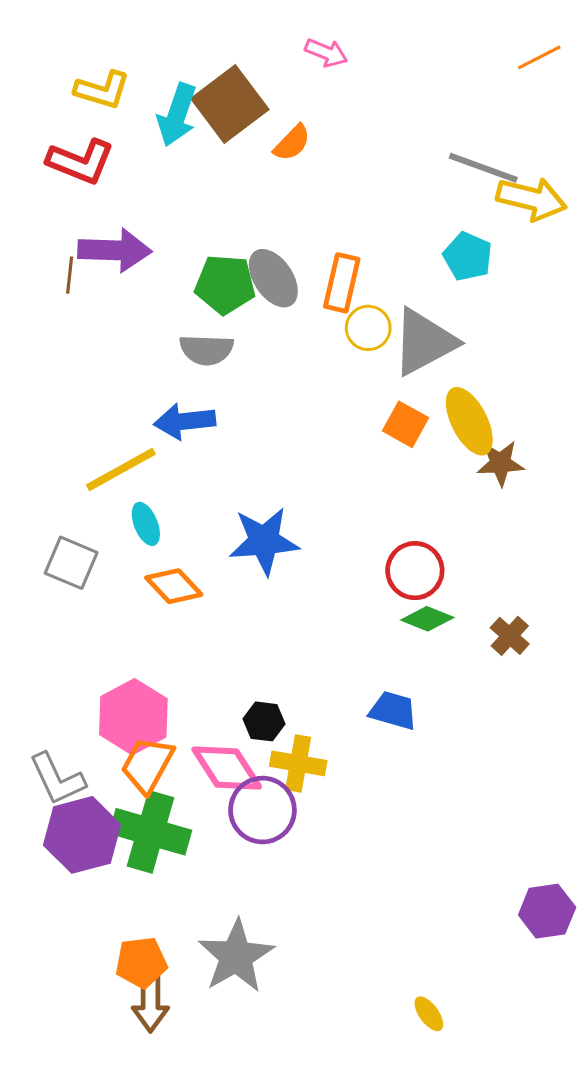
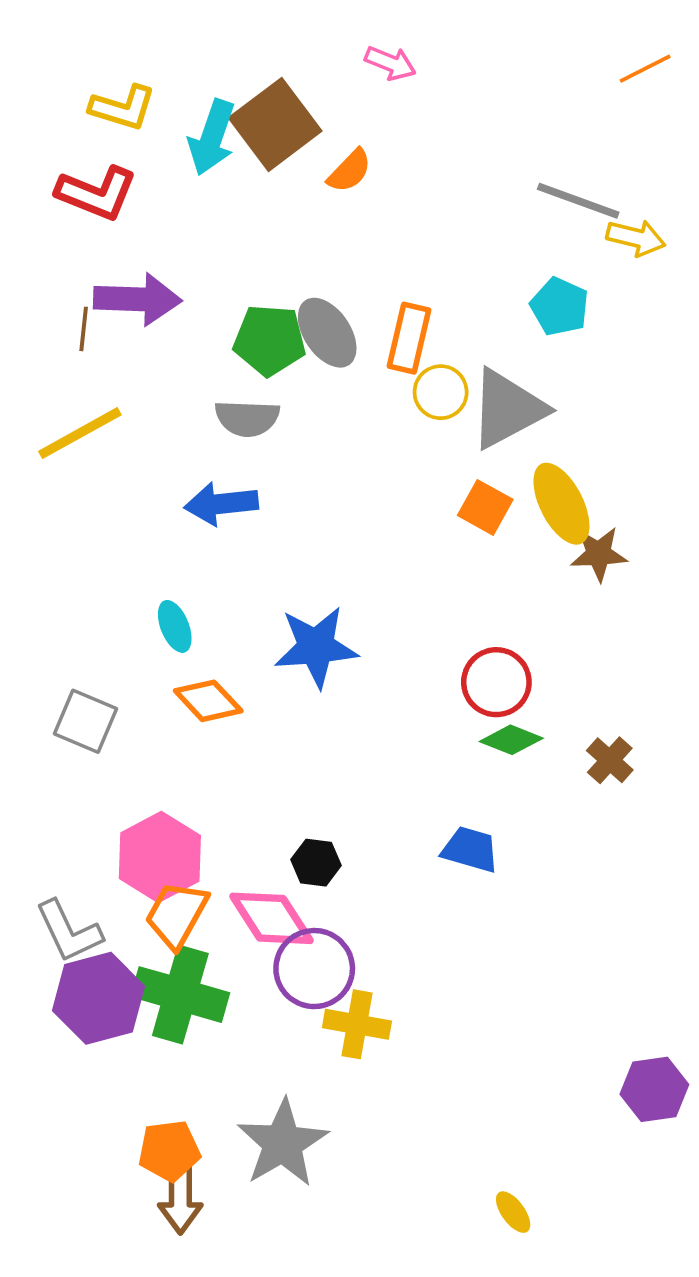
yellow arrow: (532, 199) -> (636, 238), size x0.7
yellow line: (121, 469) -> (80, 433), moved
gray square: (71, 563) -> (85, 721), moved
yellow cross: (298, 763) -> (357, 1024), moved

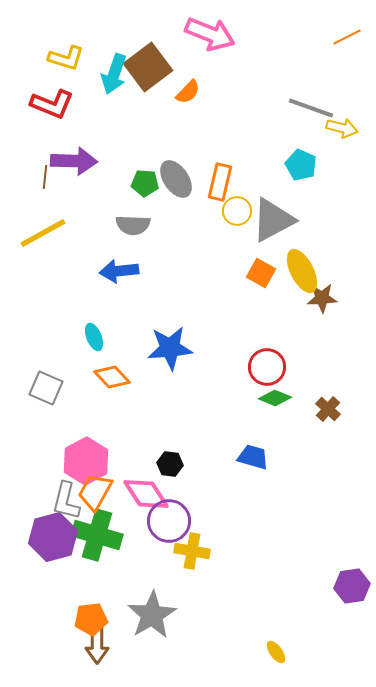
pink arrow: (390, 63) -> (210, 34), size x1.8
green pentagon: (270, 340) -> (145, 183), size x0.7
gray L-shape: (69, 931) -> (66, 501), moved, turned 39

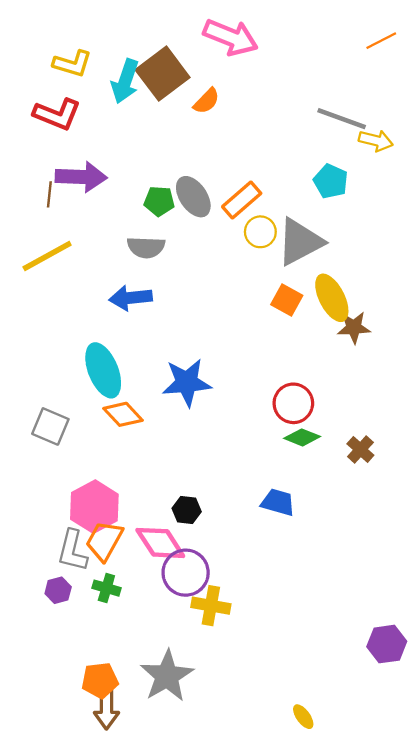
orange rectangle: (220, 182) -> (242, 200), turned 36
cyan ellipse: (94, 337) -> (103, 370), size x1.8
green cross: (97, 535) -> (106, 588), size x0.5
purple hexagon: (53, 537) -> (58, 590), size x0.5

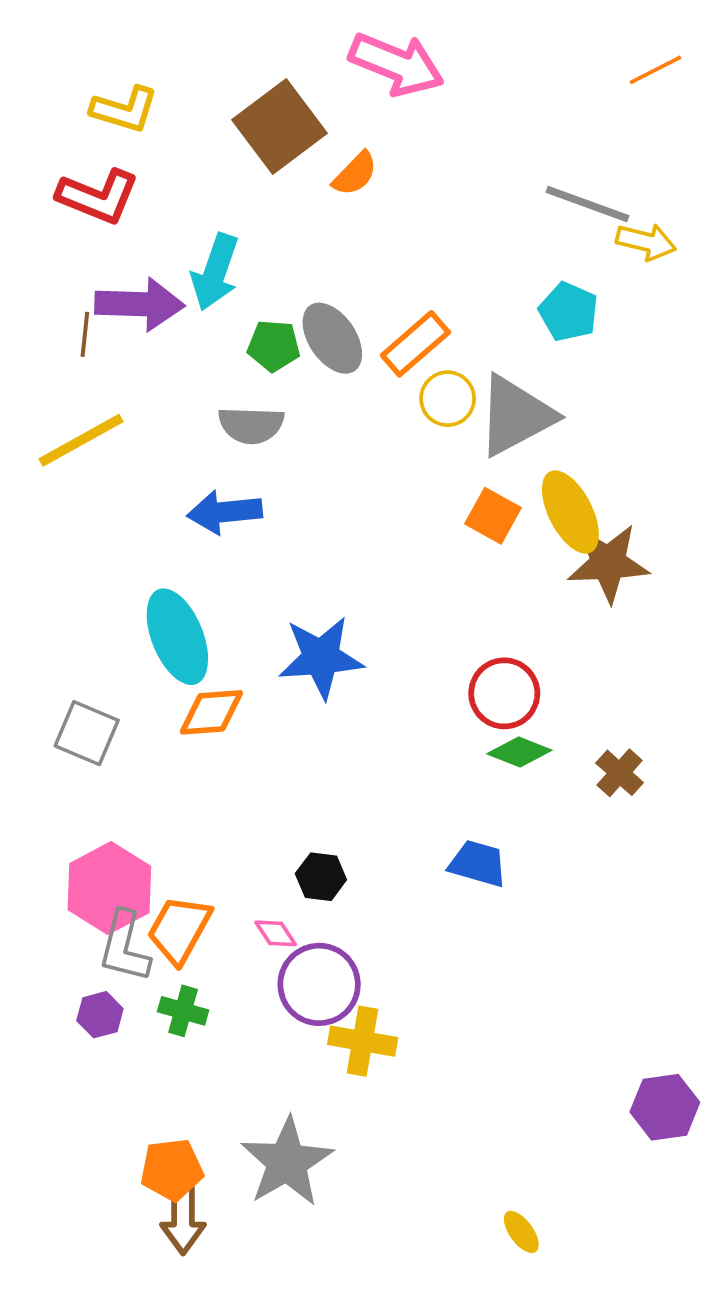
cyan arrow: (125, 81) -> (215, 272), moved
brown star: (354, 327) -> (608, 563), size x1.4
orange diamond: (123, 414) -> (211, 712), turned -51
pink hexagon: (94, 507) -> (109, 888), moved
pink diamond: (160, 543) -> (276, 933), size x0.5

